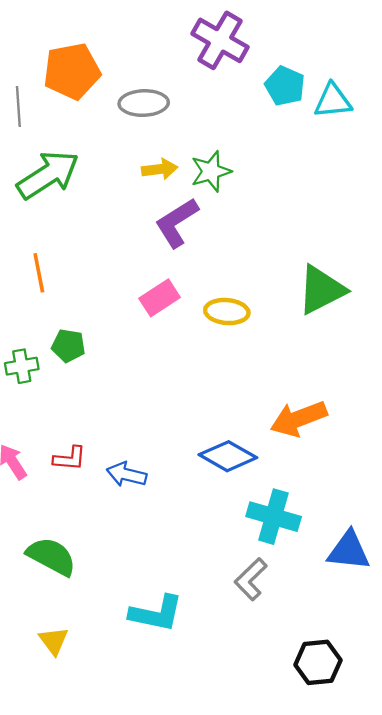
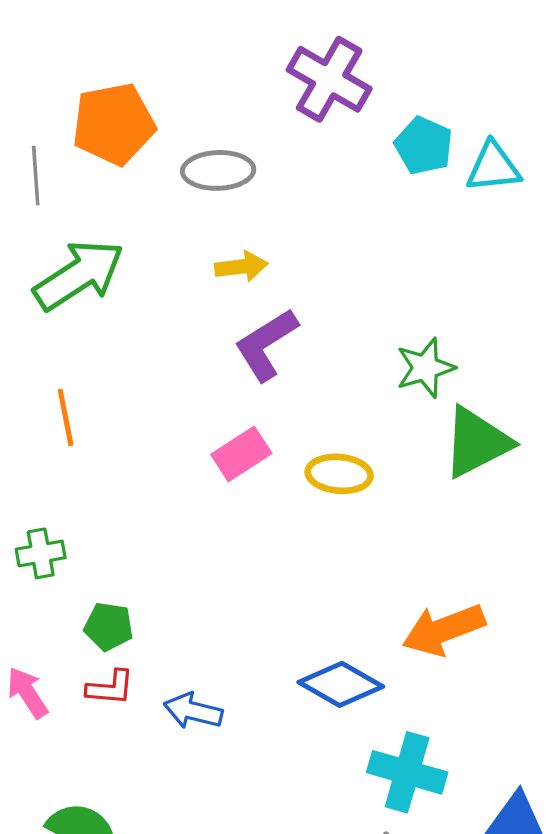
green star: (211, 171) -> (425, 368), moved
green pentagon: (68, 346) -> (109, 626), moved

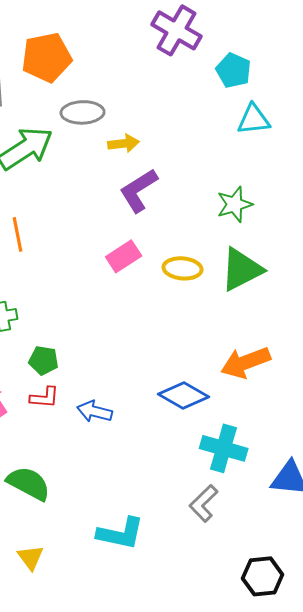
cyan triangle: (493, 167) -> (254, 119), moved
gray ellipse: (218, 170) -> (83, 112), moved
green triangle: (477, 442) -> (242, 269), moved

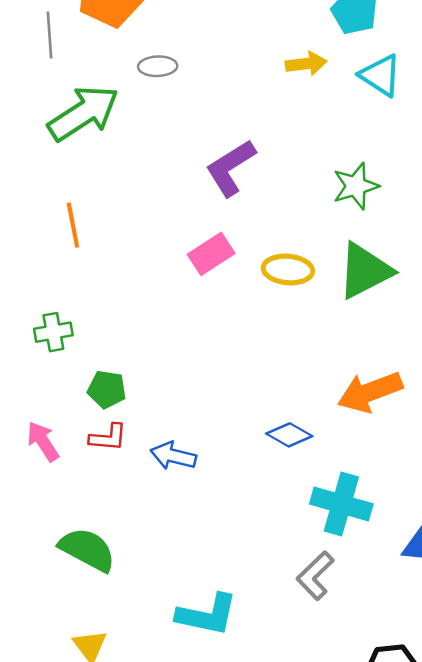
gray ellipse: (83, 112) -> (158, 66), size x0.7
cyan triangle: (254, 119) -> (380, 75), turned 39
yellow arrow: (124, 143) -> (306, 64), moved
blue diamond: (184, 395) -> (289, 435), size x0.7

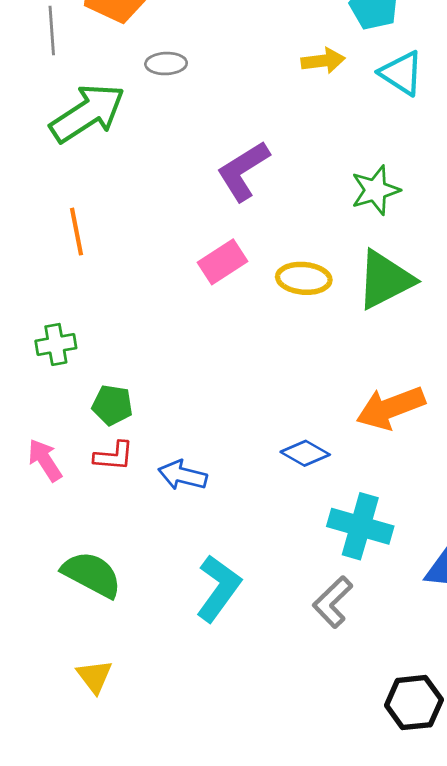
cyan L-shape: (207, 615) -> (218, 588), moved, turned -66

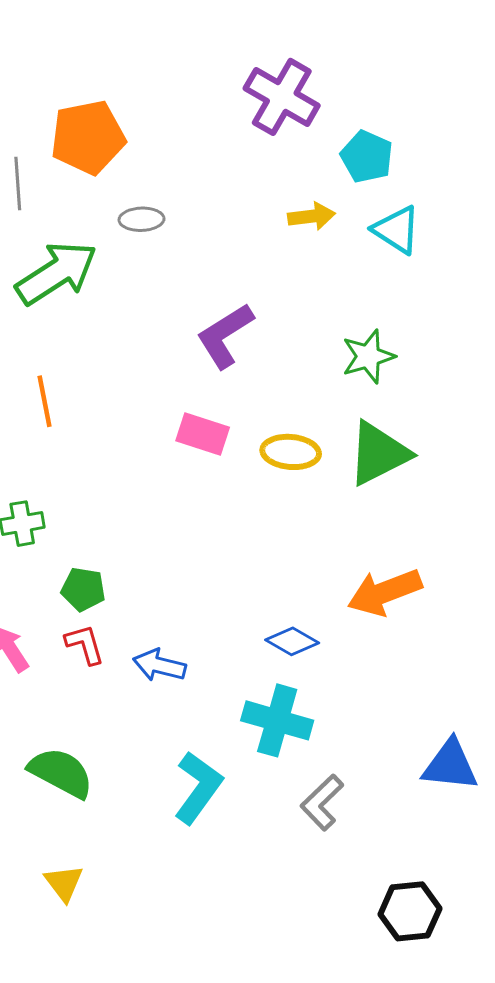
pink rectangle: (223, 262) -> (203, 434), turned 51
red L-shape: (114, 456) -> (85, 644), turned -111
cyan cross: (360, 526) -> (277, 720), moved

